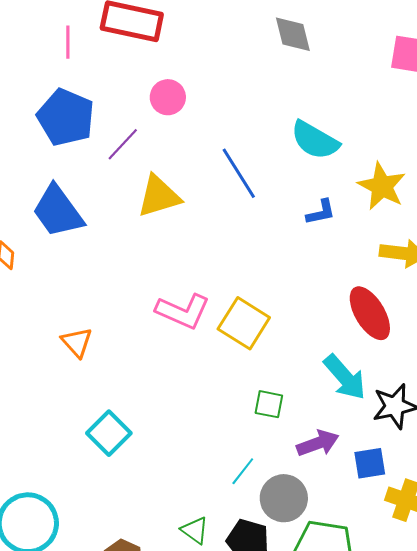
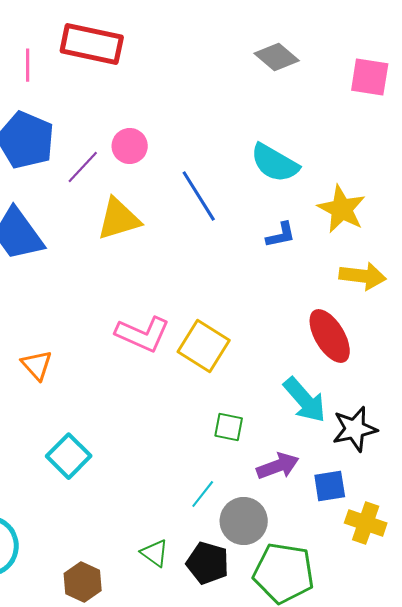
gray diamond: (293, 34) -> (277, 57), moved, turned -36
pink circle: (168, 97) -> (130, 146), moved

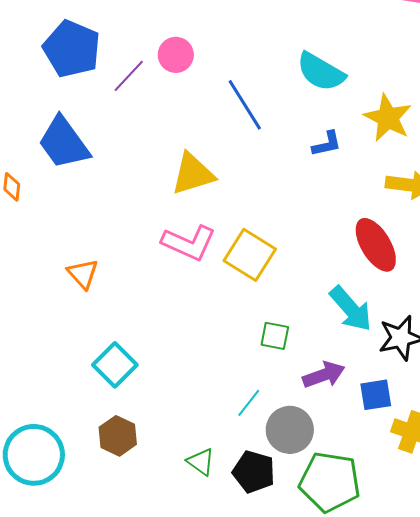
yellow triangle: (119, 219) -> (193, 174), moved
brown hexagon: (83, 582) -> (118, 436), moved

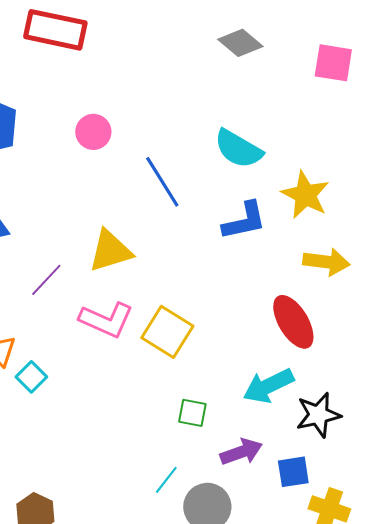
purple line: (129, 76) -> (46, 280), moved
blue L-shape: (327, 144) -> (244, 221), size x1.5
cyan arrow: (351, 309) -> (268, 386), turned 105
cyan square: (115, 365) -> (31, 377), moved, size x0.7

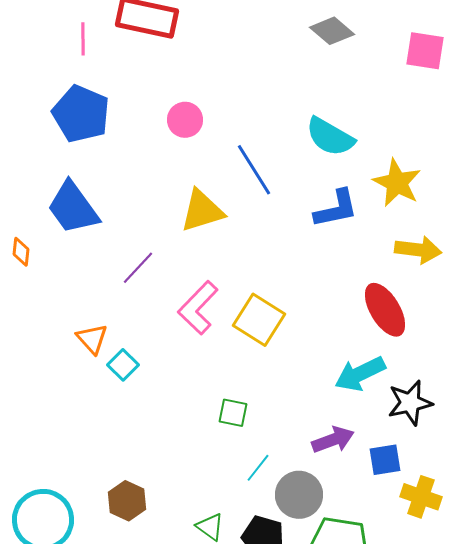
yellow triangle: (110, 251) -> (202, 211), moved
pink L-shape: (106, 320) -> (198, 308), turned 110
green square: (192, 413) -> (233, 413), moved

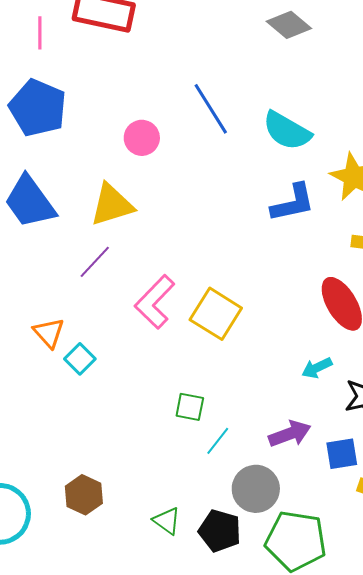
pink circle: (185, 120) -> (142, 138), moved
blue line: (254, 170) -> (211, 109), moved
yellow triangle: (202, 211) -> (112, 205), moved
cyan arrow: (360, 374) -> (317, 368), size x0.6
cyan line: (258, 468) -> (218, 441), moved

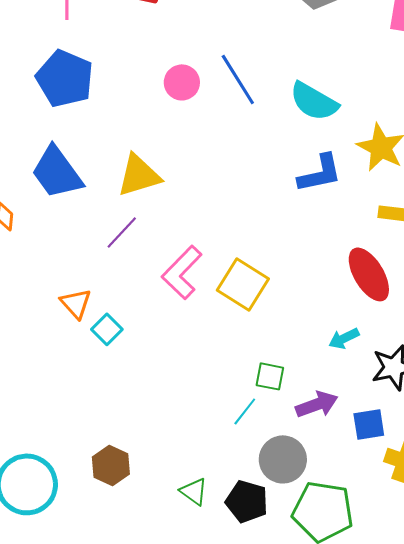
pink circle: (142, 138) -> (182, 82), moved
green square: (190, 407) -> (270, 376), moved

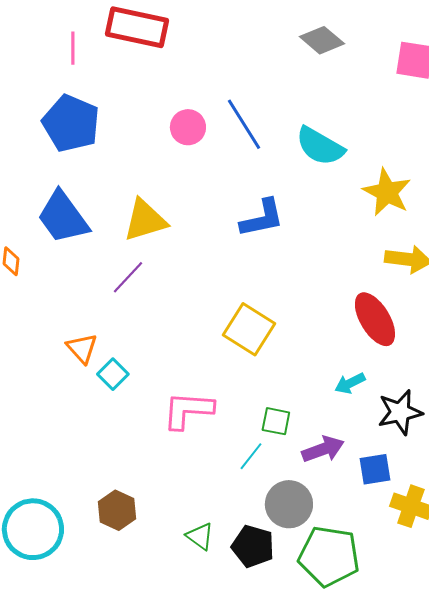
blue L-shape: (320, 173) -> (262, 218), moved
pink L-shape: (182, 272) -> (188, 410), moved, turned 50

